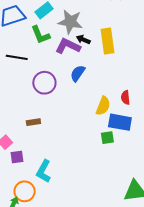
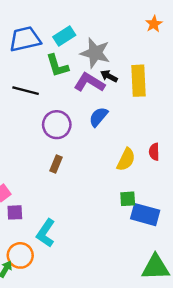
brown rectangle: (33, 122) -> (56, 164), moved, turned -64
blue rectangle: (120, 122) -> (145, 215), moved

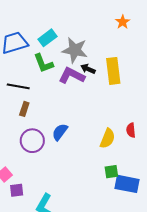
blue semicircle: (98, 117) -> (60, 132), moved
purple circle: (57, 125) -> (32, 141), moved
brown rectangle: (56, 164) -> (24, 109), moved

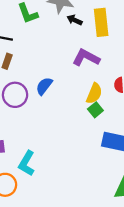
purple L-shape: (72, 76) -> (86, 58), moved
green square: (111, 172) -> (95, 110), moved, turned -32

